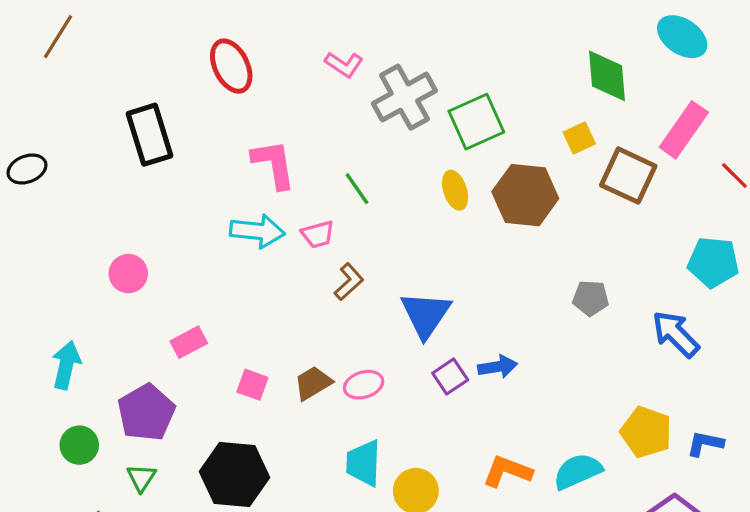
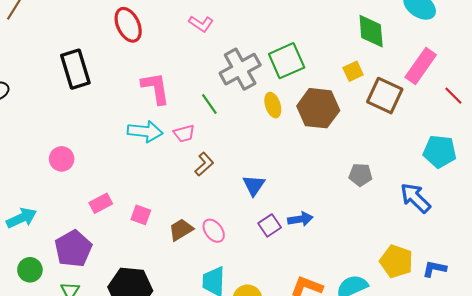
gray cross: (404, 97) -> (240, 69), moved
blue triangle: (426, 314) -> (254, 185), size x0.7
cyan arrow: (66, 365) -> (21, 218), turned 52
pink square: (252, 385) -> (141, 215), moved
pink ellipse: (364, 385) -> (214, 231), turned 70

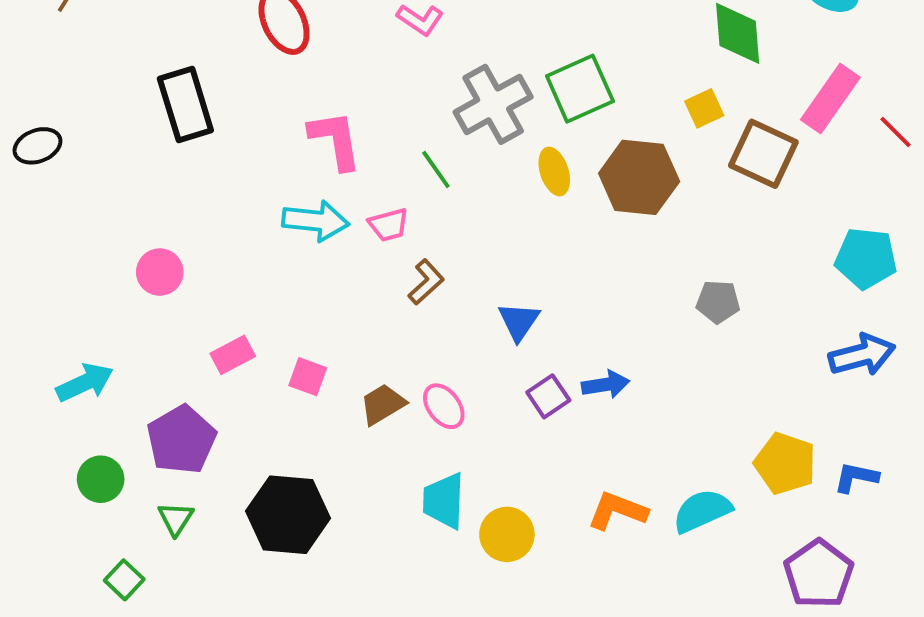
red line: (453, 96) -> (896, 132), moved
blue arrow: (415, 198) -> (862, 355), moved, turned 120

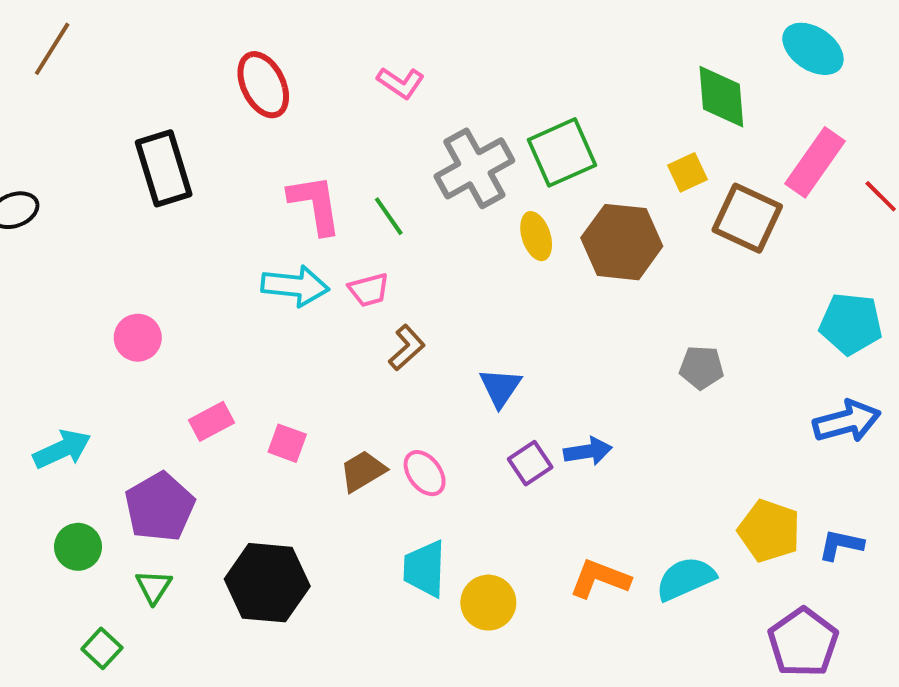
green line: (436, 170) -> (389, 216), moved

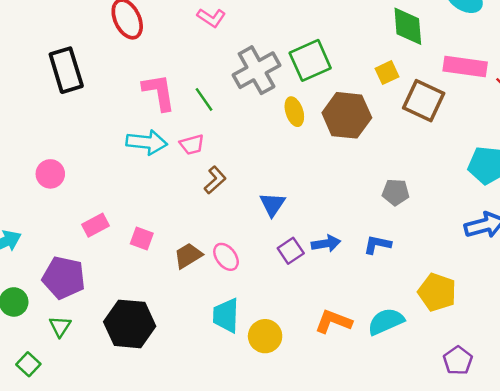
pink rectangle: (815, 162) -> (465, 67), turned 63
purple pentagon: (160, 507) -> (64, 278), turned -30
blue L-shape: (841, 545) -> (377, 245), moved
purple pentagon: (803, 642) -> (458, 361), size x0.7

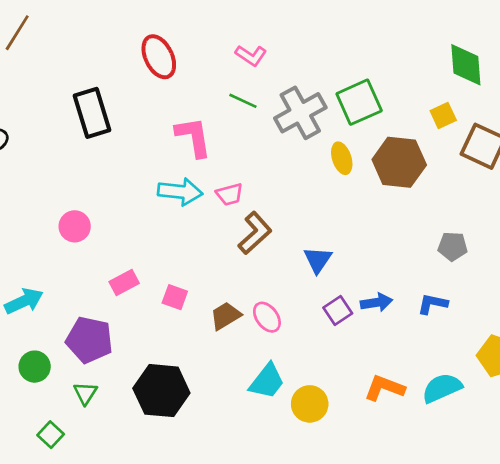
green line: (204, 99) -> (243, 101), moved, turned -30
brown L-shape: (215, 180) -> (255, 233), size x1.4
cyan trapezoid: (226, 315) -> (267, 381), turned -144

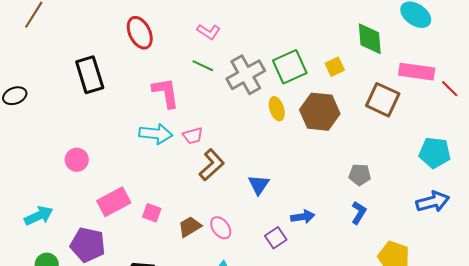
yellow square: (443, 116) -> (335, 67), moved
pink rectangle: (124, 282) -> (114, 202), size x1.5
blue L-shape: (433, 304) -> (359, 213), moved, turned 110
purple square: (338, 310) -> (276, 238), moved

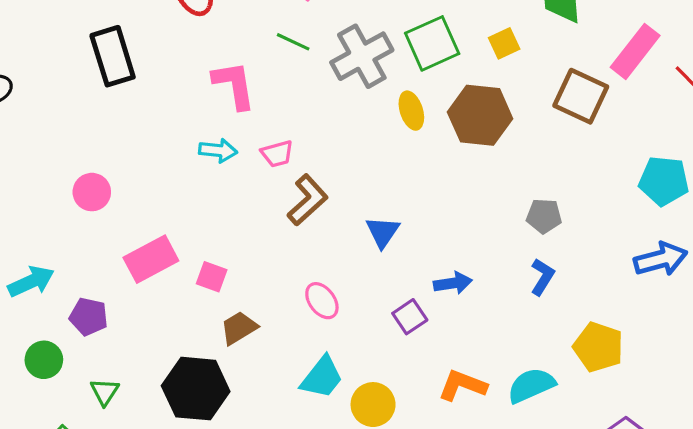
pink rectangle: (417, 72) -> (635, 51), turned -60
cyan arrow: (156, 134) -> (218, 150), size x0.7
brown trapezoid: (190, 227) -> (239, 328), moved
purple pentagon: (88, 245) -> (89, 317), moved, size x0.7

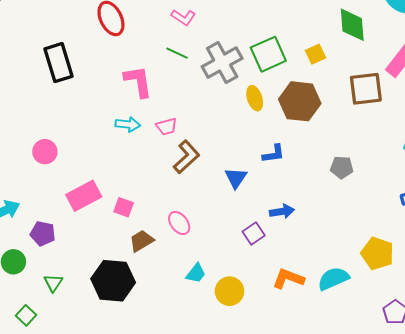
brown square: (581, 96) -> (366, 89), turned -32
blue L-shape: (542, 277) -> (274, 154), moved, turned 50
pink ellipse: (322, 301) -> (179, 223), moved
cyan trapezoid: (322, 377) -> (196, 273), size x0.7

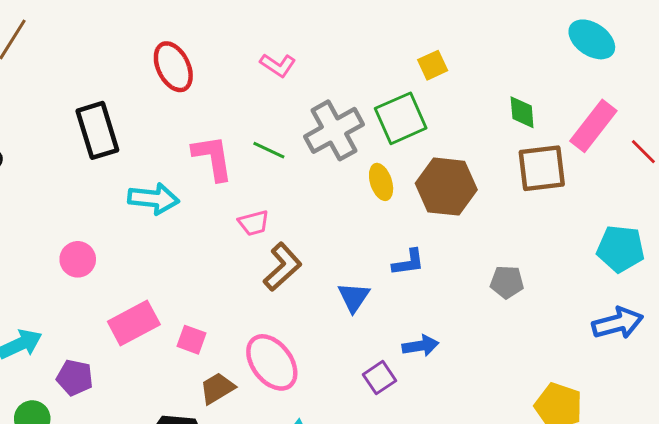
green diamond: (352, 25) -> (522, 112), moved, size x0.7
green line: (177, 53) -> (269, 150), moved
yellow square: (315, 54) -> (433, 65), moved
cyan arrow: (128, 124) -> (154, 199), moved, size x1.4
pink ellipse: (179, 223) -> (272, 362), size x1.6

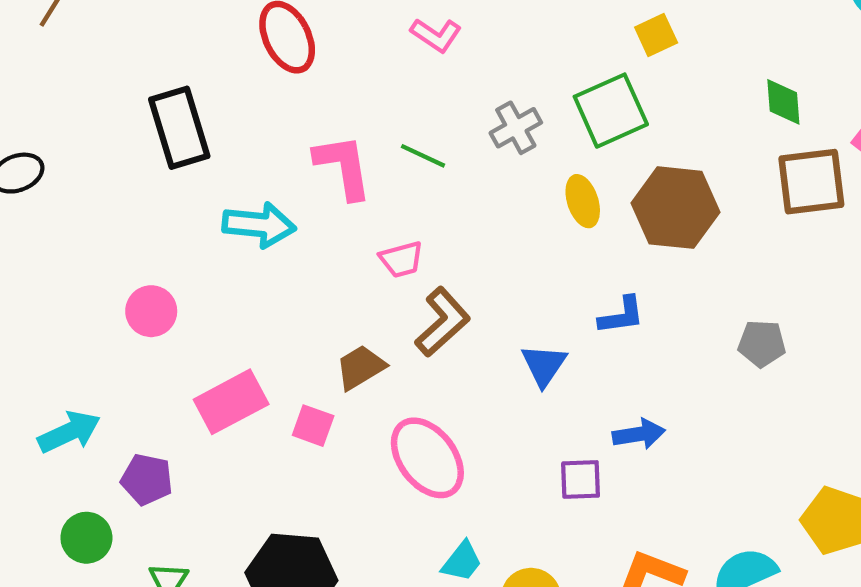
gray cross: (334, 130) -> (516, 128), size x0.6
purple square: (379, 378) -> (581, 479), turned 32
brown trapezoid: (217, 388) -> (360, 367), moved

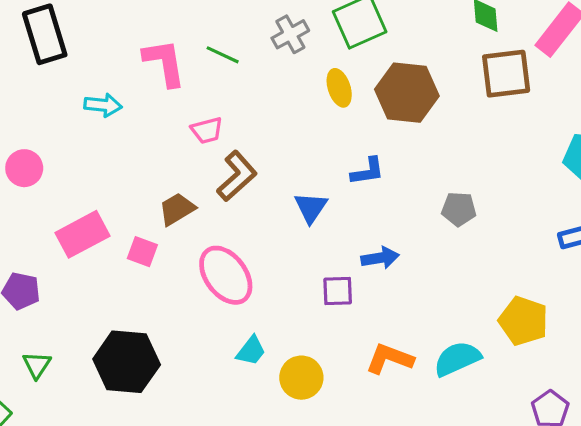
cyan arrow: (259, 225) -> (103, 105), size x0.7
gray pentagon: (762, 344) -> (459, 209), moved

